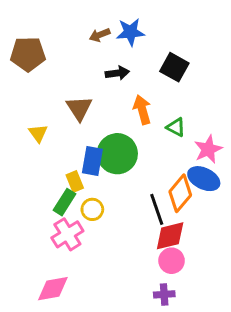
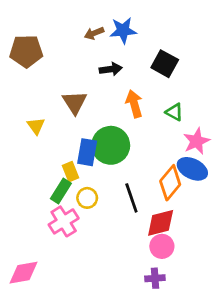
green triangle: (176, 127) -> (174, 112), moved
black line: (157, 209) -> (131, 198), moved
pink diamond: (53, 289) -> (23, 273), moved

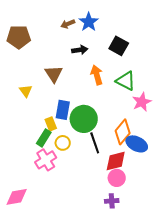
blue star: (123, 30) -> (89, 22), turned -30
green triangle: (174, 112) -> (126, 81), size x1.5
green circle: (111, 145) -> (84, 119), moved
blue ellipse: (192, 169) -> (137, 144), moved

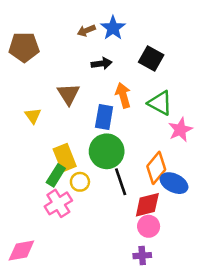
blue rectangle: (63, 110) -> (104, 117), moved
yellow rectangle: (51, 124) -> (65, 158), size x1.5

